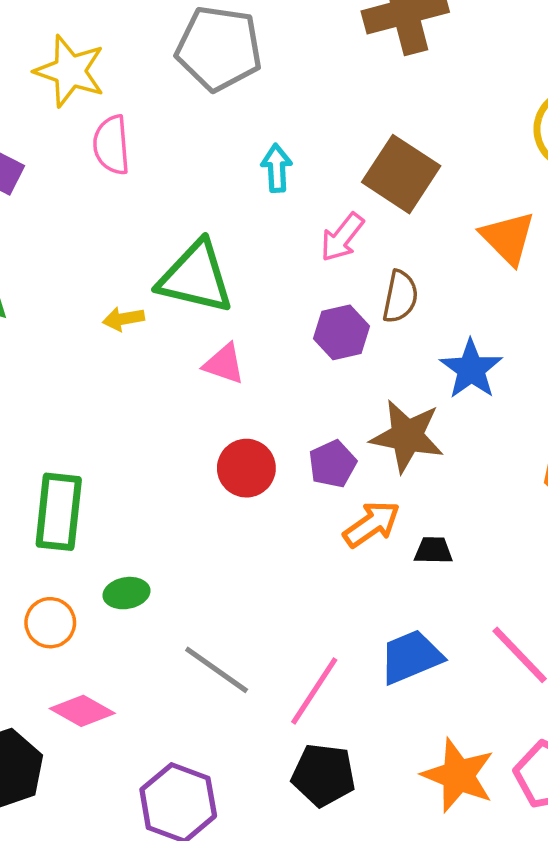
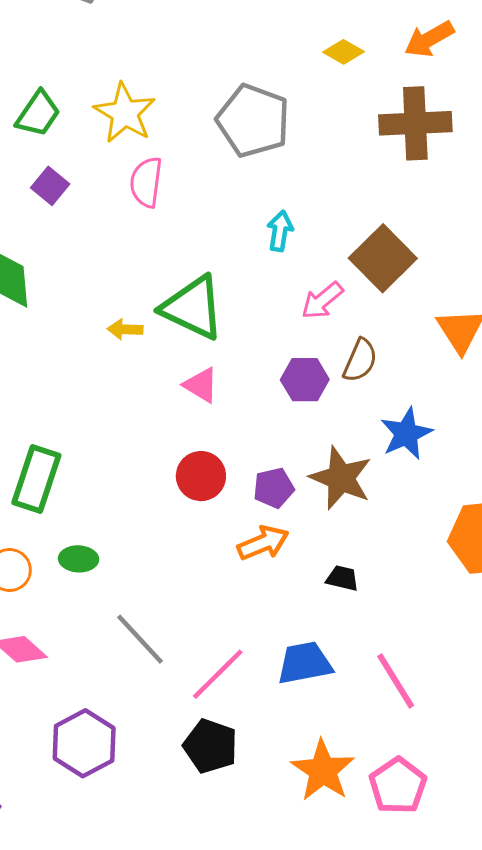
orange arrow: (372, 524) -> (263, 543), moved

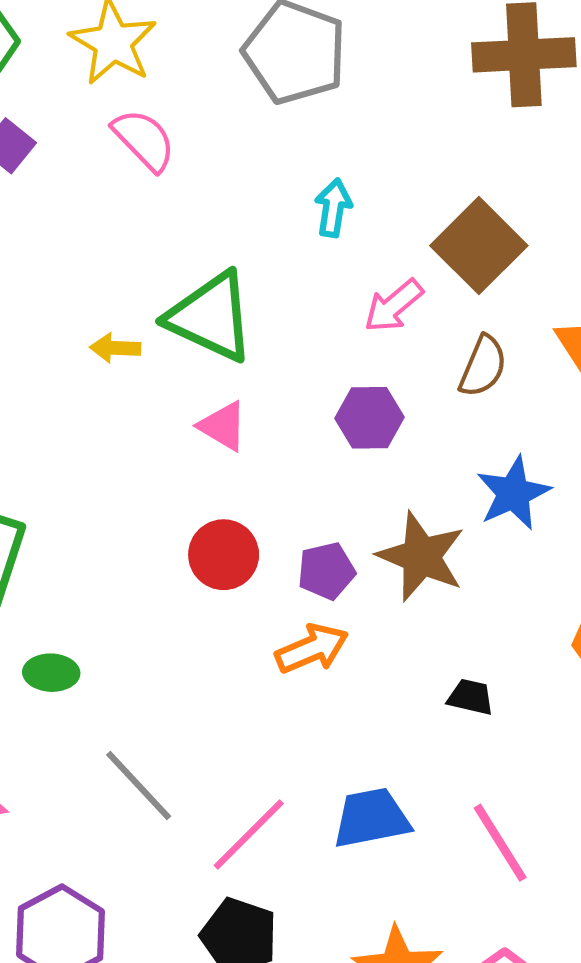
pink semicircle: (146, 182) -> (144, 140), turned 129
brown semicircle: (360, 360) -> (483, 366), moved
black trapezoid: (342, 578) -> (471, 697), moved

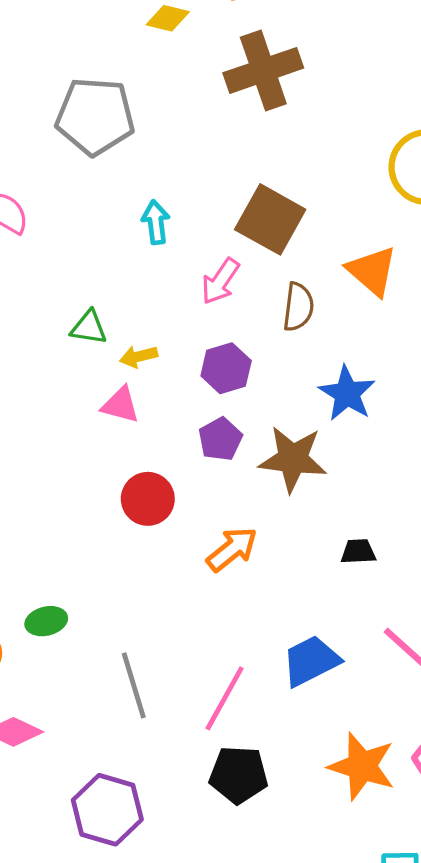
green triangle: (211, 317) -> (89, 327), size x0.5
yellow arrow: (115, 348) -> (139, 357), moved
purple pentagon: (326, 571) -> (220, 439), moved
gray line: (139, 785) -> (134, 685), turned 42

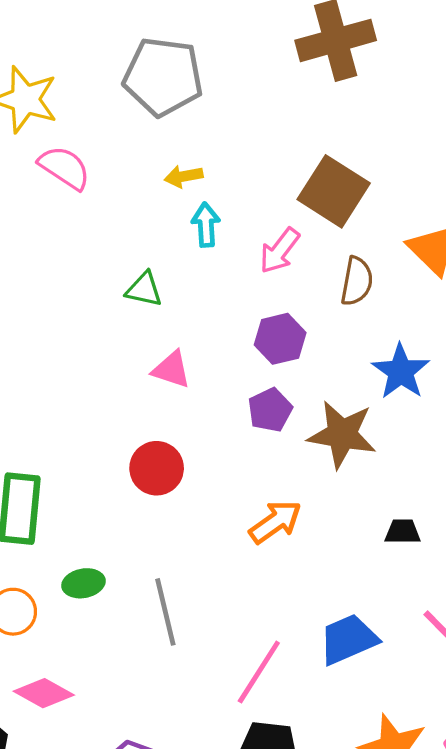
cyan arrow: (156, 222) -> (206, 225), moved
yellow arrow: (139, 357) -> (184, 176), moved
red circle: (148, 499) -> (157, 468), moved
gray line: (134, 685) -> (165, 612), moved

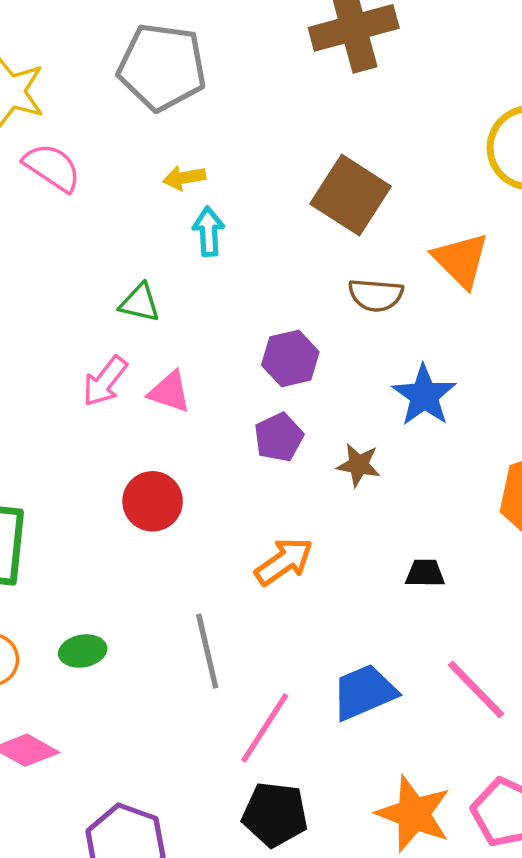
pink arrow: (280, 251) -> (105, 381), moved
brown semicircle: (357, 281) -> (376, 295), turned 84
brown star: (342, 434) -> (359, 465), size x0.6
green ellipse: (83, 583) -> (83, 651), moved
gray line: (165, 612) -> (207, 651), moved

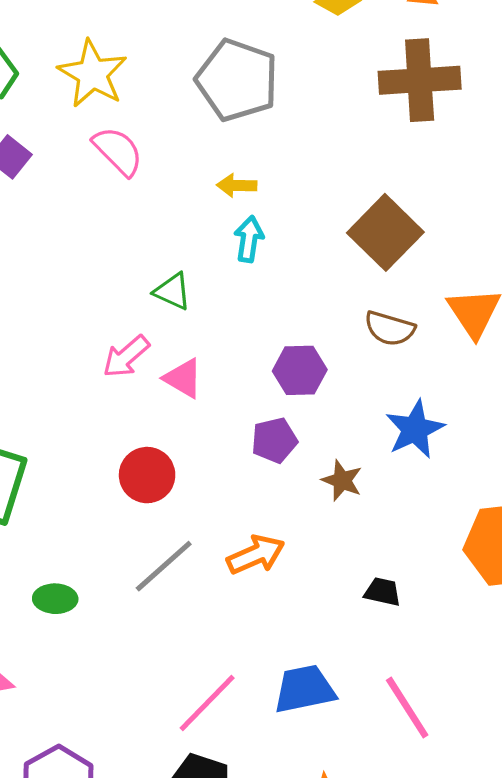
gray line: (207, 651) -> (164, 566), moved, turned 50

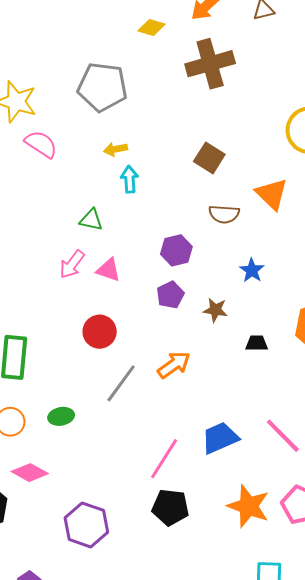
brown square: (385, 232) -> (209, 158), size x0.7
blue star: (415, 429) -> (252, 270), size x0.7
black trapezoid: (382, 592) -> (257, 343), moved

